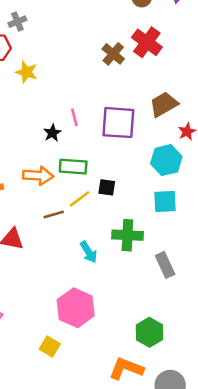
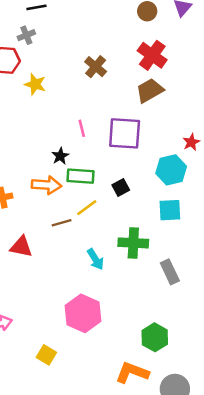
brown cross: (113, 54) -> (96, 67), moved
brown trapezoid: (164, 104) -> (150, 91), moved
black star: (52, 133) -> (60, 156), moved
black square: (107, 187) -> (121, 188), moved, turned -36
yellow square: (50, 347) -> (46, 355), moved

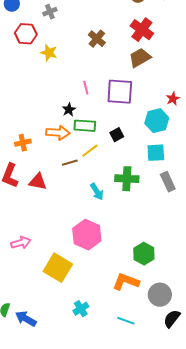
gray cross: (26, 35) -> (50, 12), moved
gray rectangle: (170, 272) -> (168, 182), moved
yellow square: (46, 355) -> (58, 268), size x1.8

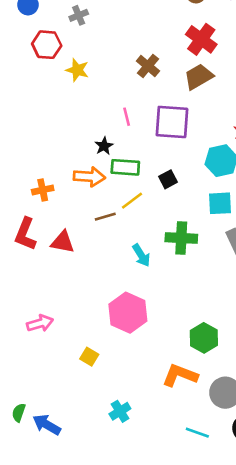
brown cross: (97, 39) -> (148, 66), moved
yellow square: (58, 268) -> (89, 357), size x0.5
cyan line: (126, 321) -> (197, 433), moved

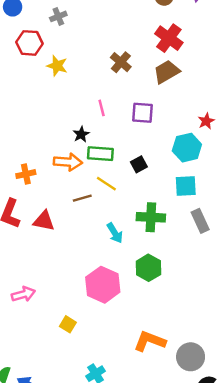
purple square: (172, 122) -> (142, 113), size x0.7
yellow line: (132, 201) -> (106, 184), turned 70
green hexagon: (204, 338) -> (148, 268), moved

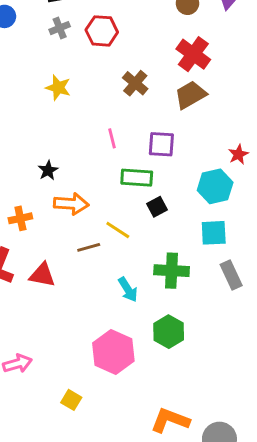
red hexagon: (29, 43) -> (102, 31), moved
black star: (81, 134) -> (48, 170), moved
green rectangle: (100, 154) -> (137, 178), moved

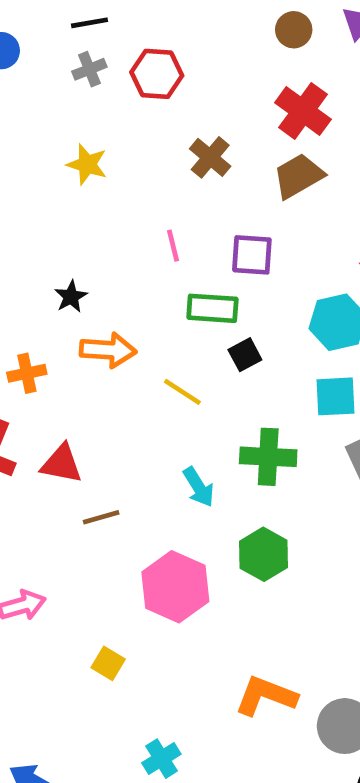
brown line: (89, 247) -> (101, 517), moved

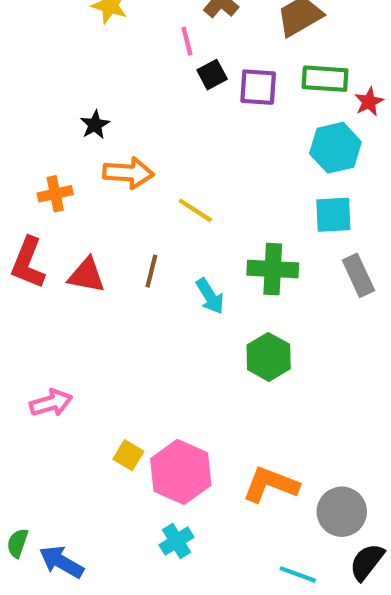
pink line: (173, 246) -> (187, 41), moved
green rectangle: (212, 308) -> (325, 79), moved
black square: (245, 355) -> (212, 75), moved
brown line: (101, 517) -> (151, 271), moved, turned -60
pink hexagon: (175, 587) -> (181, 472), moved

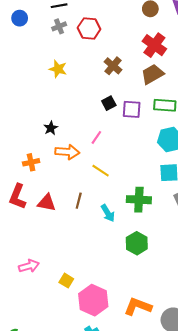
pink line: (187, 41) -> (96, 137), moved, turned 48
yellow square: (128, 455) -> (66, 281), moved

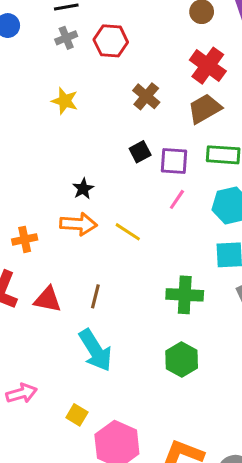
black star: (51, 128) -> (83, 189), moved
pink line: (96, 137) -> (177, 199), moved
yellow line: (101, 171) -> (128, 232), moved
cyan arrow: (108, 213) -> (95, 350), moved, size x1.6

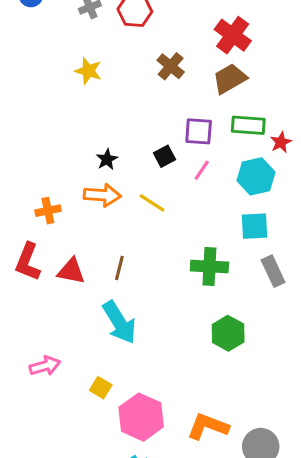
black square: (140, 152) -> (164, 156), moved
green hexagon: (182, 359) -> (228, 333), moved

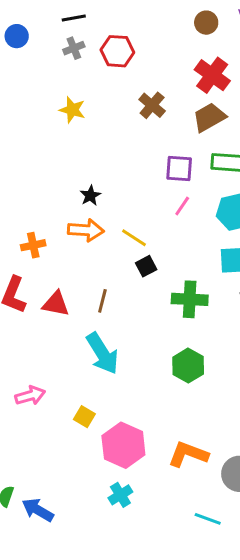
black square: (164, 156) -> (146, 266), moved
green hexagon: (228, 333) -> (188, 366), moved

